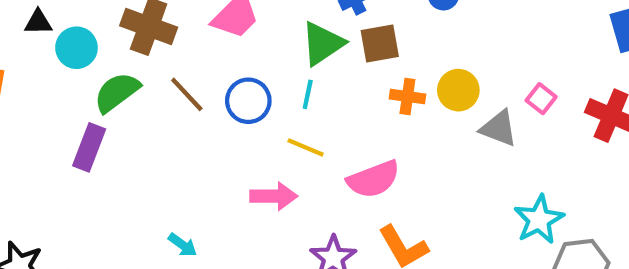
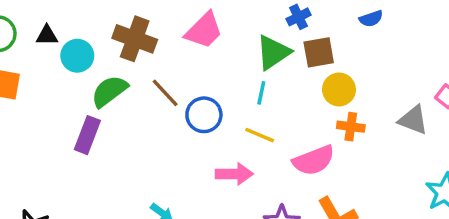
yellow circle: (458, 90) -> (339, 89), moved
orange cross: (407, 97) -> (351, 127), moved
blue circle: (248, 101) -> (204, 115), moved

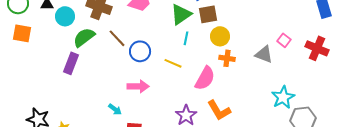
cyan line: (261, 93) -> (186, 38), moved
pink semicircle: (314, 160) -> (205, 78), turned -40
pink arrow: (234, 174) -> (138, 86), moved

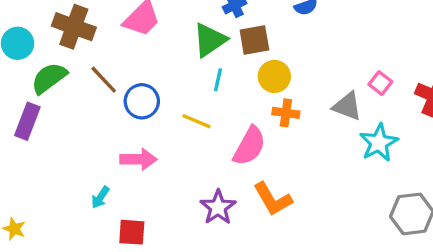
cyan star: (283, 97) -> (379, 143), moved
cyan arrow: (115, 109) -> (100, 197), turned 88

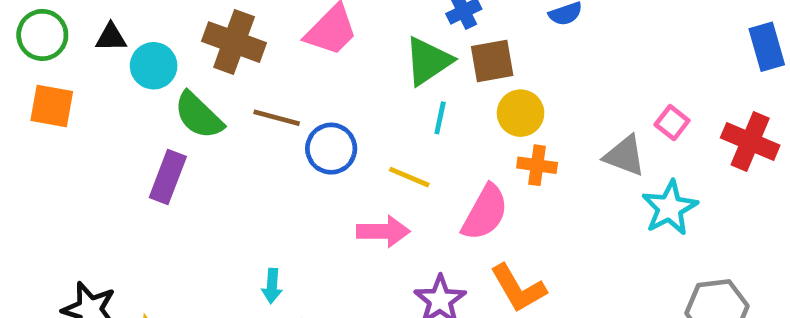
green semicircle: (49, 78) -> (199, 115), turned -99
brown line: (104, 80) -> (277, 118), turned -32
pink arrow: (138, 159) -> (383, 231), moved
cyan arrow: (100, 197) -> (272, 286), turned -30

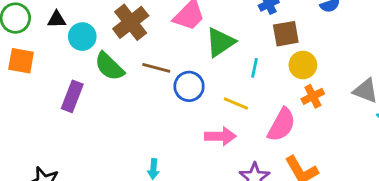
brown cross: (234, 42) -> (131, 22), turned 32
green triangle: (428, 61) -> (220, 42), moved
orange cross: (537, 165) -> (313, 96), turned -35
purple rectangle: (168, 177) -> (72, 96), moved

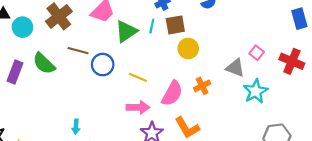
green semicircle: (109, 66) -> (44, 63), moved
cyan line: (254, 68) -> (152, 26), moved
orange cross: (313, 96) -> (202, 86), moved
pink arrow: (220, 136) -> (138, 107), moved

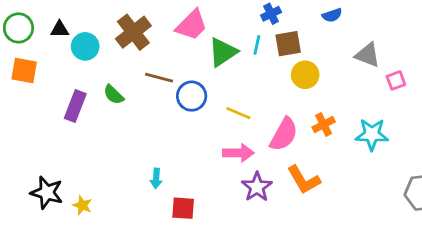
pink square: (257, 53) -> (396, 80), turned 32
green semicircle: (44, 63) -> (114, 95), size x0.7
gray triangle: (235, 68) -> (368, 55), moved
cyan star: (256, 91) -> (372, 134), moved, turned 30

